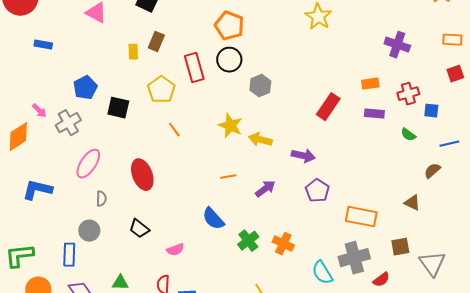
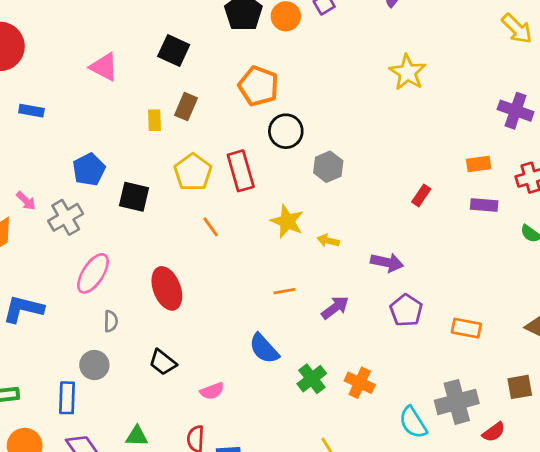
orange pentagon: (229, 26) -> (258, 86), moved
red rectangle: (194, 68) -> (241, 171), moved
red rectangle: (328, 107) -> (421, 195), size x0.6
yellow arrow: (260, 140) -> (328, 241), size x0.7
orange rectangle: (361, 217) -> (466, 328), moved, size x0.7

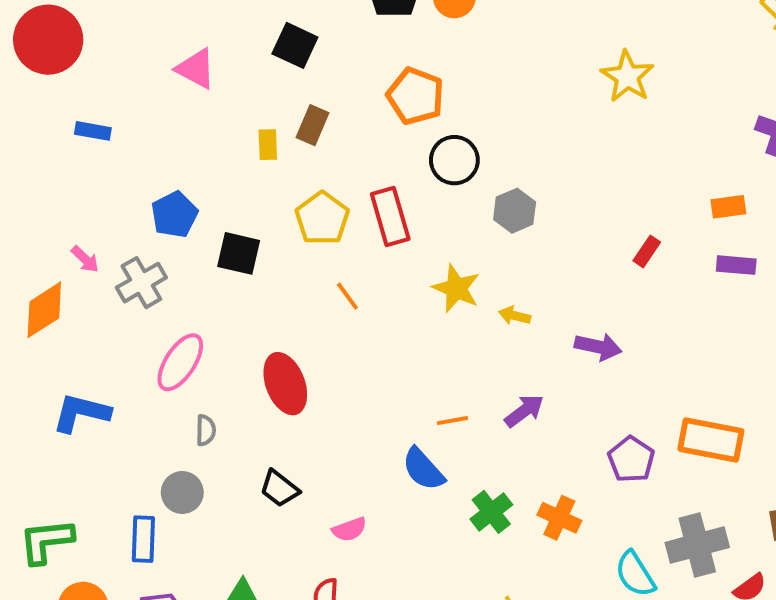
orange line: (284, 291) -> (452, 421), moved
purple pentagon: (406, 310) -> (631, 459), moved
orange rectangle: (466, 328) -> (711, 440), size x1.5

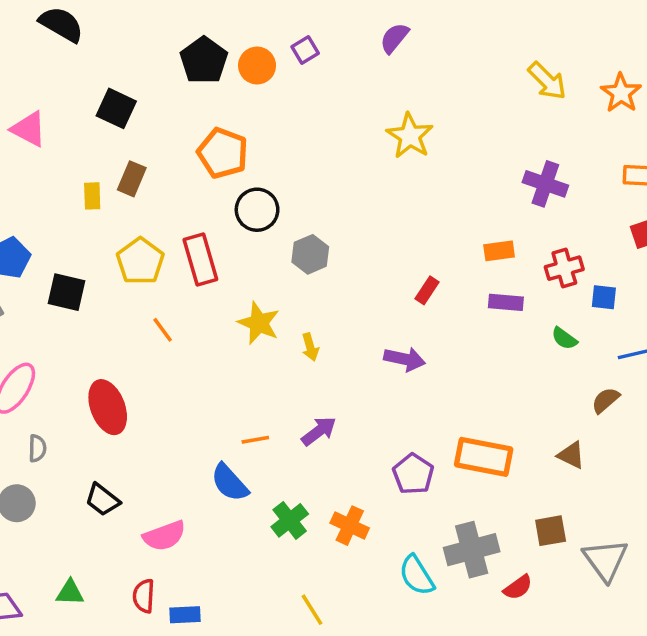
yellow arrow: (515, 316) -> (310, 347), turned -120
purple arrow: (598, 347) -> (405, 359), moved
pink semicircle: (349, 529) -> (164, 536), size x1.4

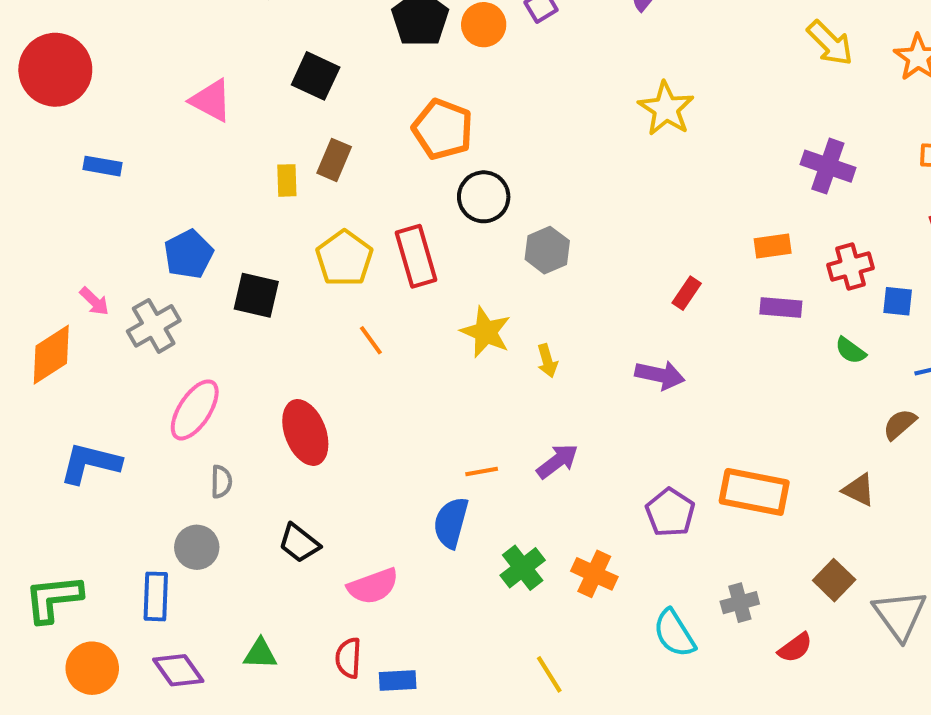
blue semicircle: (230, 483) -> (451, 523), turned 57
brown square: (551, 531) -> (834, 580), turned -36
gray cross: (472, 550) -> (740, 603), size x0.6

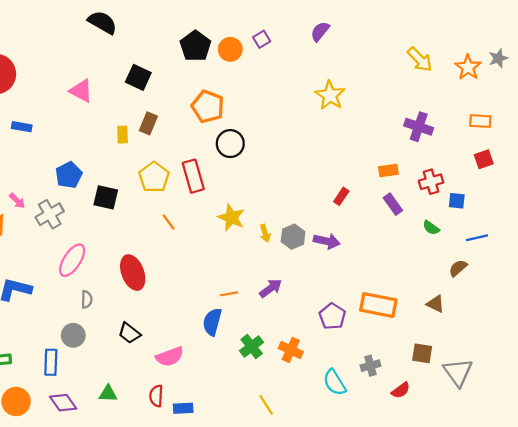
gray hexagon: (547, 250) -> (293, 237), moved
purple rectangle: (781, 307) -> (393, 204), turned 50
brown square: (834, 580) -> (422, 353), turned -35

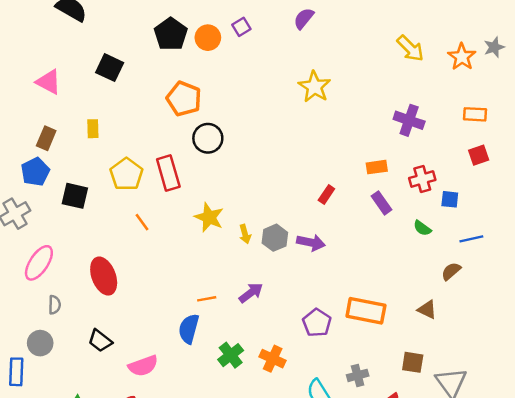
brown rectangle: (148, 123) -> (46, 138), moved

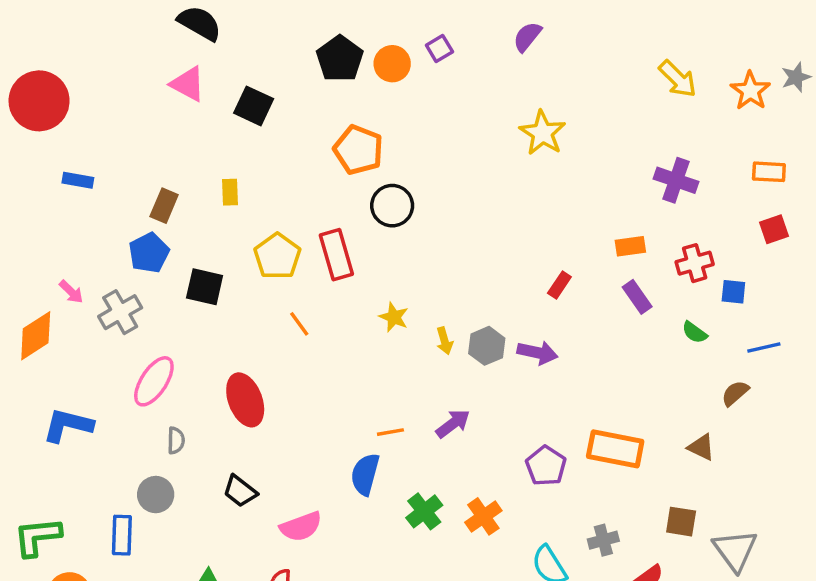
pink triangle: (49, 82) -> (188, 84), moved
yellow star: (209, 217) -> (394, 317), size x0.7
orange cross: (273, 359) -> (483, 516), turned 30

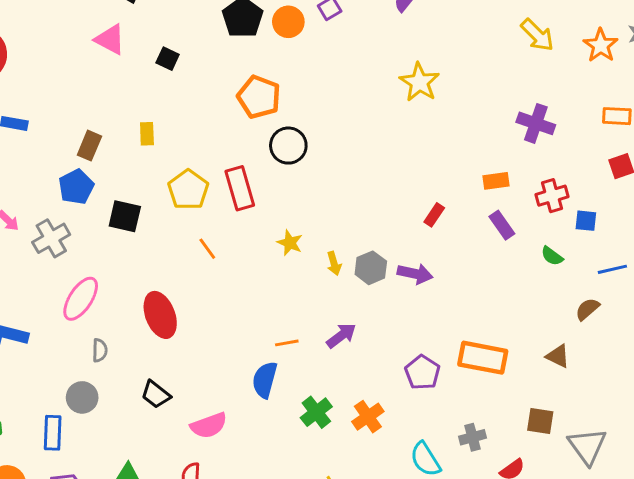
black square: (254, 106) -> (168, 59), size x0.7

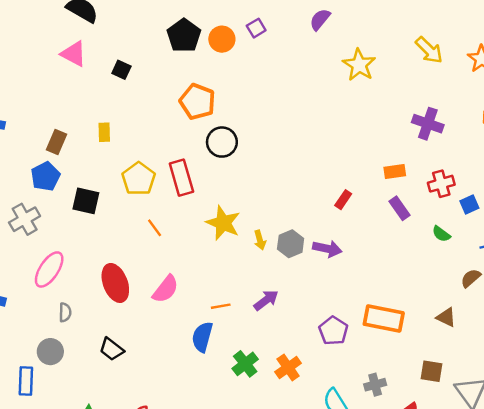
yellow star: (419, 82) -> (359, 65), moved
blue square: (586, 221) -> (469, 205), turned -30
yellow star: (290, 243) -> (223, 223), size x1.6
pink semicircle: (209, 425) -> (166, 289), moved, turned -32

